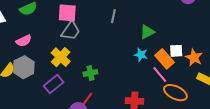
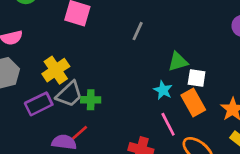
gray trapezoid: (71, 31) -> (69, 94), moved
white square: (176, 51) -> (197, 78), moved
pink line: (160, 75) -> (168, 124), moved

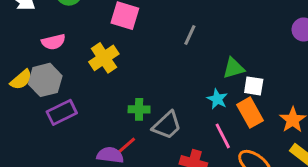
yellow cross: (56, 70) -> (104, 58), moved
gray trapezoid: (69, 94) -> (167, 125), moved
purple rectangle: (39, 104) -> (62, 112), moved

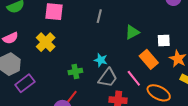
white square: (254, 86) -> (164, 41), moved
cyan star: (217, 99) -> (101, 60), moved
gray trapezoid: (167, 125) -> (108, 78), moved

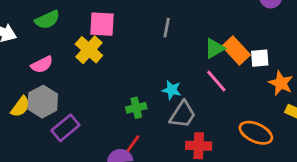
yellow cross: (46, 42) -> (89, 50), moved
orange rectangle: (149, 59) -> (236, 51), moved
pink line: (134, 78) -> (216, 81), moved

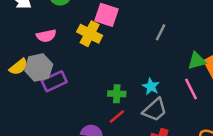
yellow cross: (89, 50) -> (90, 34), turned -30
purple rectangle: (65, 128) -> (54, 81), moved
red line: (133, 144) -> (117, 117), moved

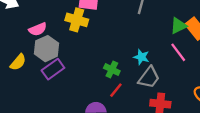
gray hexagon: (39, 67) -> (46, 49), moved
green cross: (117, 94) -> (112, 69), turned 35

